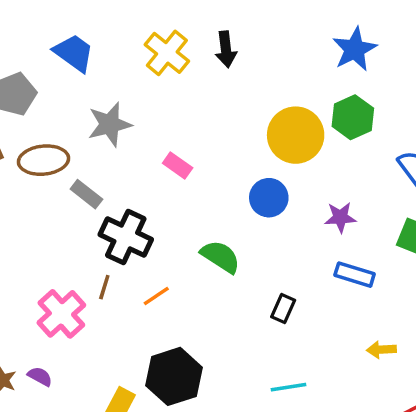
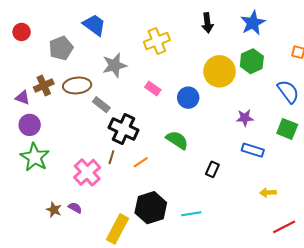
black arrow: (226, 49) -> (207, 23), moved
yellow cross: (167, 53) -> (157, 41), moved, turned 30
blue circle: (269, 198) -> (188, 98), moved
cyan line: (288, 387) -> (191, 214), moved

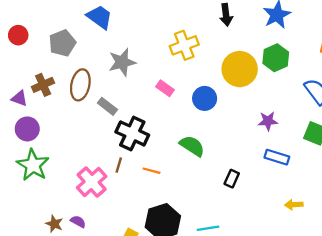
red circle: (22, 32) -> (18, 35), moved
yellow cross: (157, 41) -> (184, 45), moved
brown ellipse: (77, 85) -> (80, 85), turned -72
orange line: (141, 162) -> (151, 171), turned 49

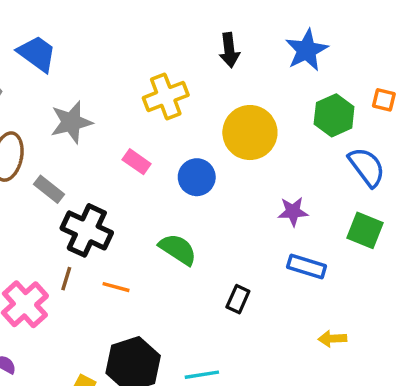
green hexagon: (276, 58) -> (334, 115), moved

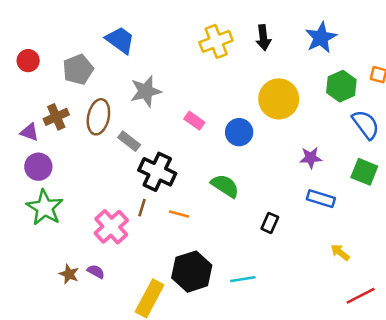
yellow cross: (166, 96) -> (216, 41), moved
yellow arrow: (332, 339) -> (340, 252), turned 42

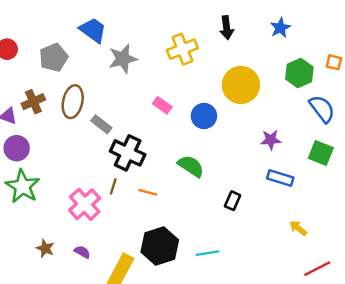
blue star: (321, 38) -> (280, 28), size x0.7
yellow cross: (216, 41) -> (182, 49), moved
gray star: (146, 91) -> (123, 59), moved
purple semicircle: (96, 272) -> (82, 252), moved

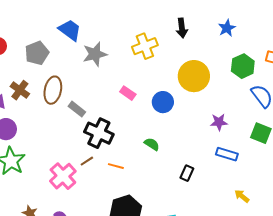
brown cross: (33, 102) -> (20, 90), turned -30
green semicircle: (191, 166) -> (152, 144), size x0.7
brown line: (113, 186) -> (87, 161), turned 40

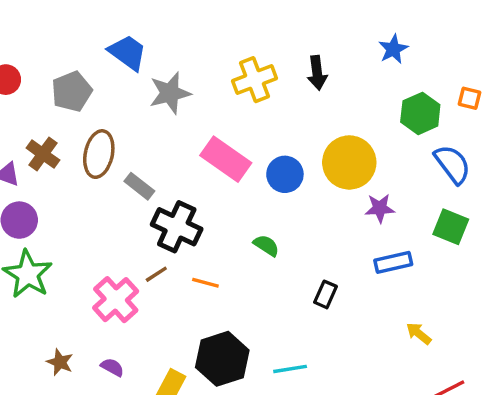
black arrow: (182, 28) -> (317, 73), moved
yellow circle: (194, 76) -> (349, 162), moved
pink rectangle: (128, 93) -> (226, 159), size x1.8
blue rectangle: (227, 154) -> (393, 262), turned -30

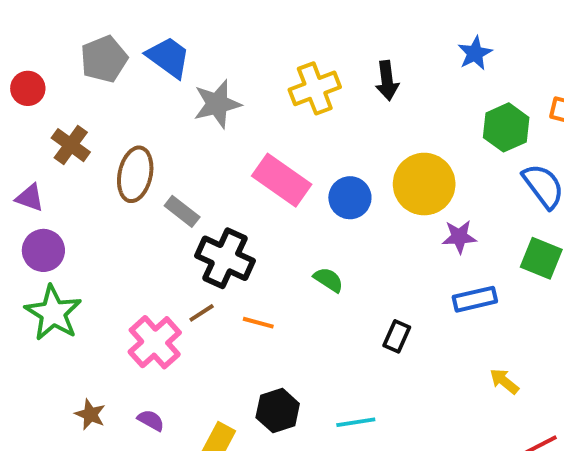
gray pentagon: (72, 91) -> (104, 59), moved
brown cross: (43, 154) -> (71, 145), moved
black hexagon: (222, 359) -> (278, 411), size x0.7

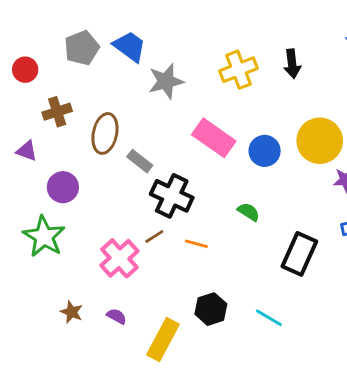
brown cross: (71, 145) -> (57, 112), turned 36
purple circle: (43, 250) -> (63, 187), moved
black rectangle: (397, 336) -> (299, 254), size x1.8
cyan line: (356, 422) -> (269, 318), turned 40

